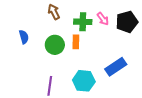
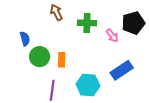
pink arrow: (103, 19) -> (112, 36), moved
orange rectangle: (76, 42) -> (62, 60), moved
green circle: (55, 45) -> (40, 57), moved

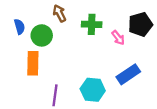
blue semicircle: (25, 39) -> (20, 27), moved
green circle: (40, 57) -> (42, 35), moved
orange rectangle: (62, 60) -> (33, 63), moved, size x1.5

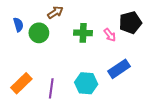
brown arrow: (59, 13) -> (55, 12), turned 84
green cross: (92, 24) -> (83, 33), moved
orange rectangle: (33, 63) -> (21, 83), moved, turned 45

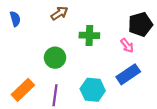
blue semicircle: (18, 25) -> (15, 19), moved
green circle: (39, 33) -> (55, 58), moved
pink arrow: (110, 35) -> (127, 45), moved

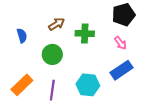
brown arrow: (59, 13) -> (56, 24), moved
blue semicircle: (15, 19) -> (22, 36), moved
black pentagon: (140, 24) -> (124, 15), moved

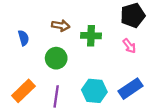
brown arrow: (56, 24) -> (61, 26), turned 42
blue rectangle: (121, 70) -> (130, 89), moved

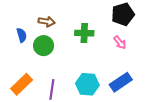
brown arrow: (61, 26) -> (47, 22), moved
green circle: (56, 58) -> (44, 46), moved

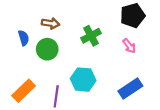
green cross: (84, 33) -> (91, 36), turned -30
cyan hexagon: (87, 84) -> (83, 80), moved

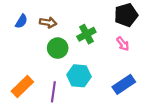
blue semicircle: (24, 38) -> (21, 21), moved, turned 48
green circle: (47, 49) -> (58, 48), moved

